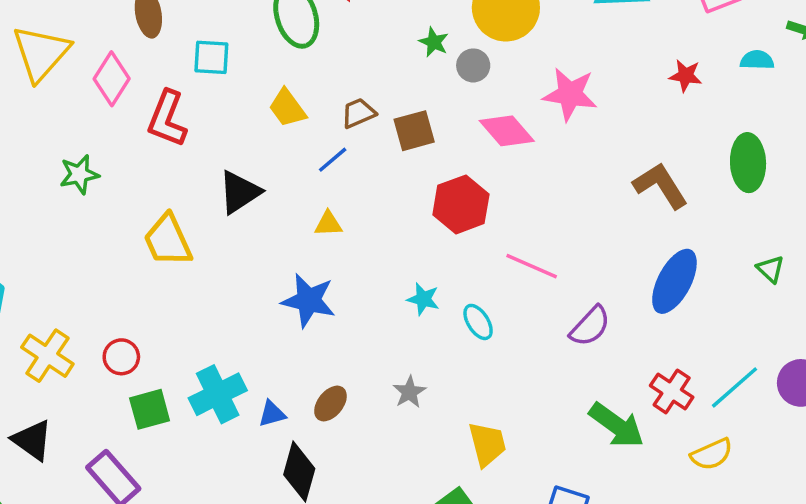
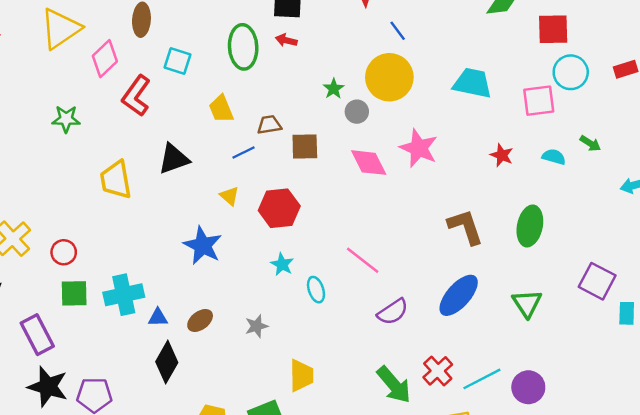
red hexagon: (461, 204) -> (279, 208), moved
yellow triangle: (328, 224) -> (229, 196), turned 30
green triangle: (770, 269) -> (527, 303), size x1.5

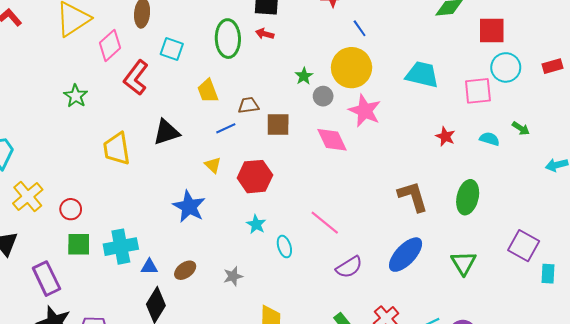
green star: (66, 119) -> (76, 96), turned 30
pink star: (419, 148) -> (365, 111), moved

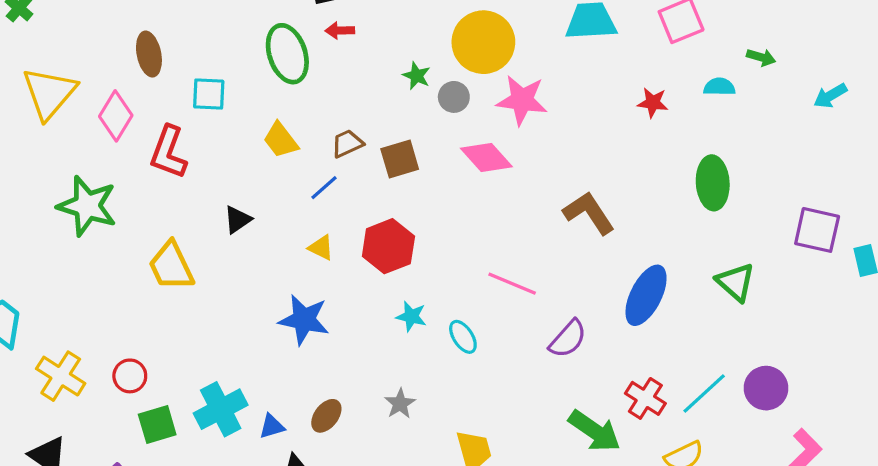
green star: (76, 96) -> (87, 206), size x1.6
black triangle: (166, 132) -> (238, 220), size x0.7
brown L-shape: (413, 196) -> (589, 213), moved

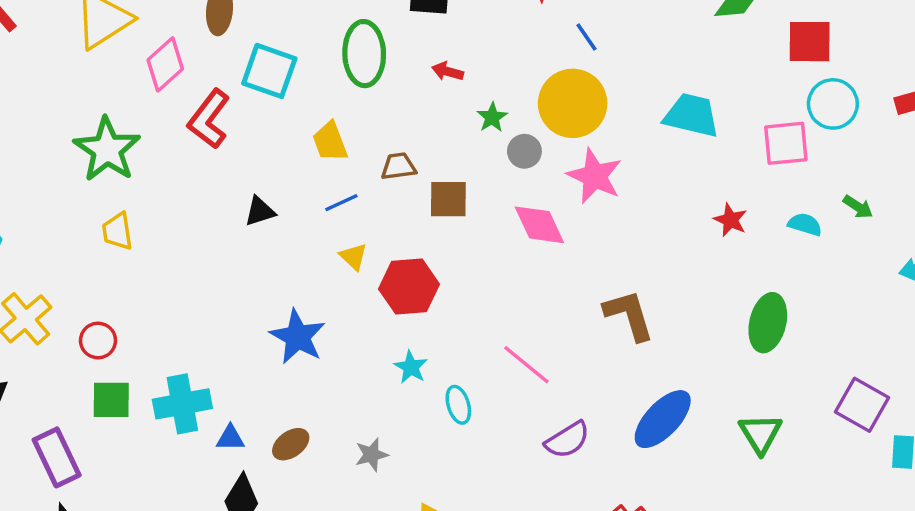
red arrow: (340, 31) -> (447, 71), moved
cyan square: (209, 94) -> (269, 71), size x1.4
blue line: (324, 188) -> (341, 203), moved
yellow triangle: (321, 248) -> (354, 257), moved
yellow trapezoid: (171, 266) -> (117, 231), moved, size x0.7

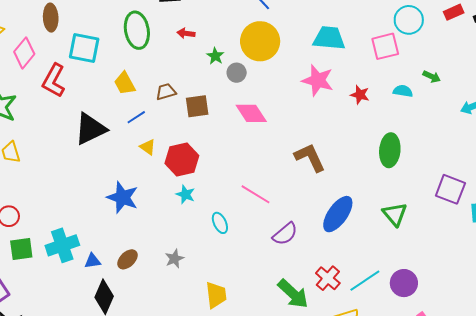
pink star: (595, 176) -> (318, 80), moved
black triangle: (260, 211) -> (90, 129), size x1.8
cyan star: (411, 367) -> (185, 194), moved

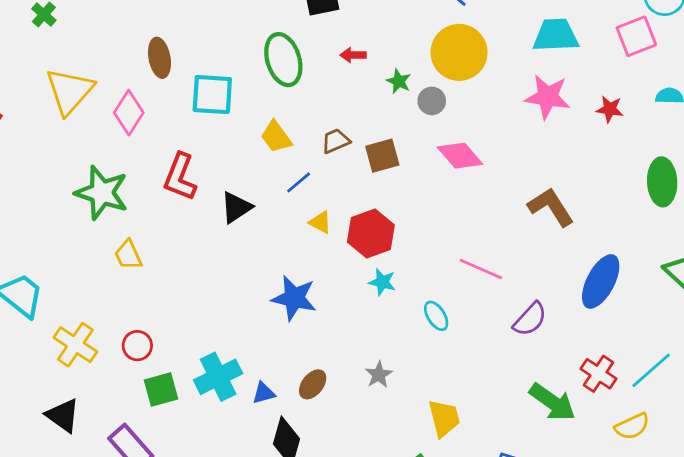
red L-shape: (54, 81) -> (180, 177), moved
black triangle: (90, 129) -> (236, 207), size x0.7

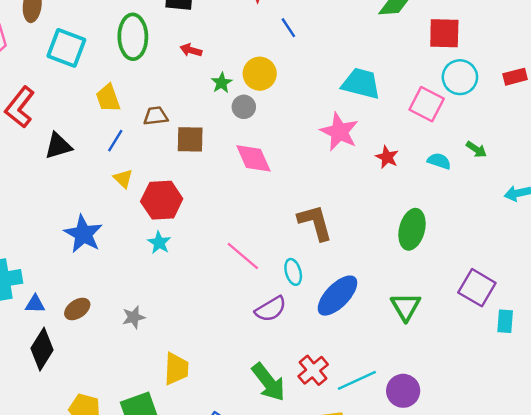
pink square: (636, 36) -> (427, 104), turned 32
yellow circle: (459, 52) -> (260, 74), moved, size x0.7
blue line: (299, 182) -> (115, 141), turned -35
cyan ellipse: (436, 316) -> (293, 272), moved

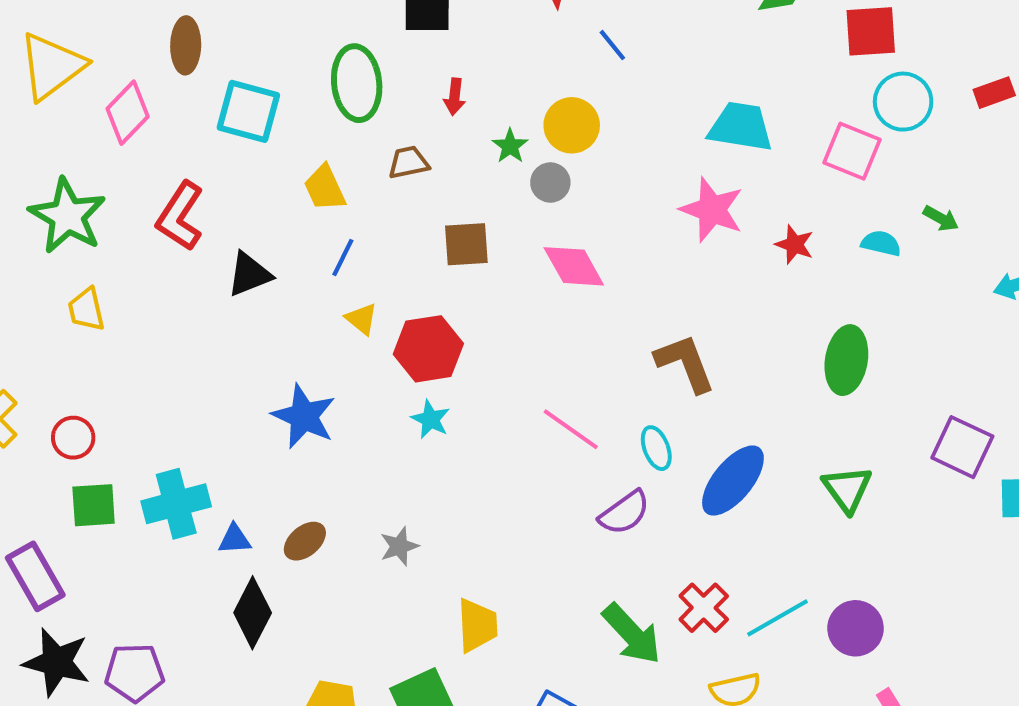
red arrow: (191, 50) -> (455, 97), turned -95
brown trapezoid: (156, 116) -> (409, 163), moved

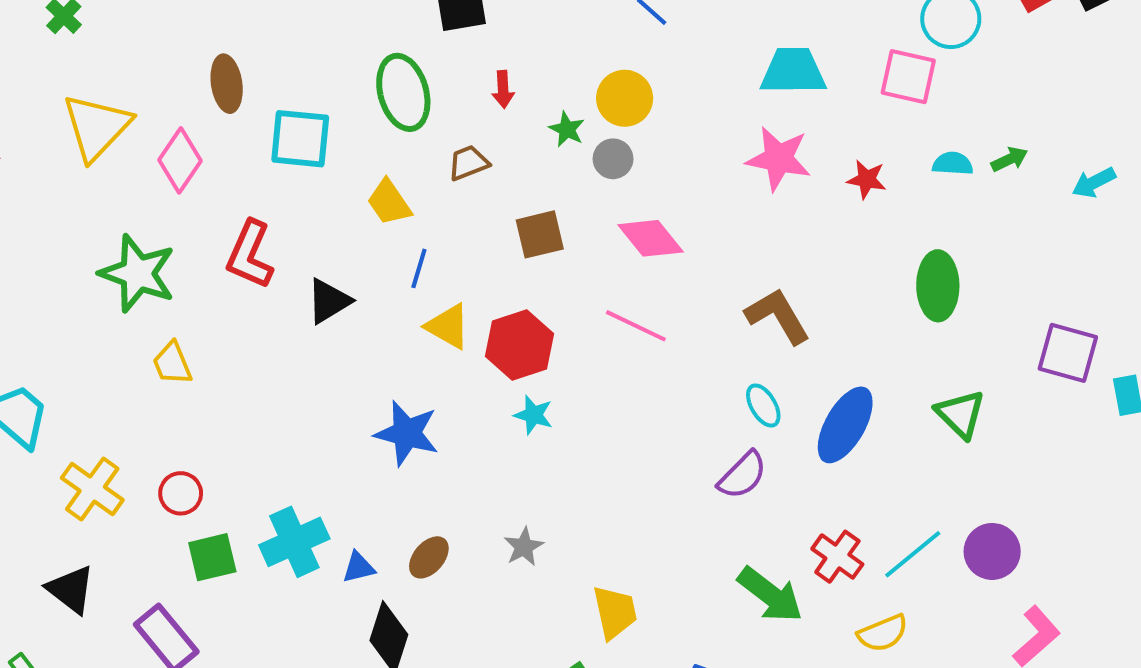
green arrow: (941, 218) -> (1009, 159), moved, turned -45
yellow triangle: (362, 319) -> (448, 326), size x1.4
pink line: (571, 429) -> (636, 326), moved

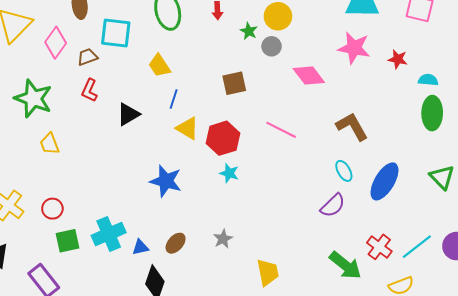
brown trapezoid: (468, 163) -> (87, 57), moved
cyan semicircle: (953, 164) -> (428, 80), moved
pink diamond: (651, 238) -> (309, 75), moved
red L-shape: (250, 255) -> (89, 90), size x0.7

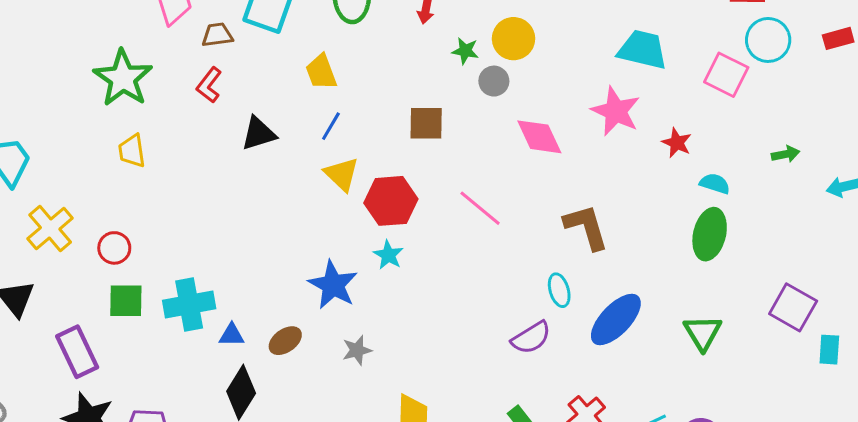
green star: (249, 31) -> (465, 51), turned -30
blue star: (166, 181) -> (333, 285), moved

